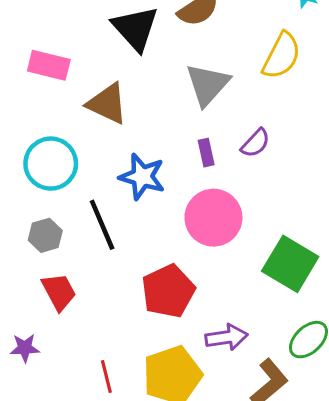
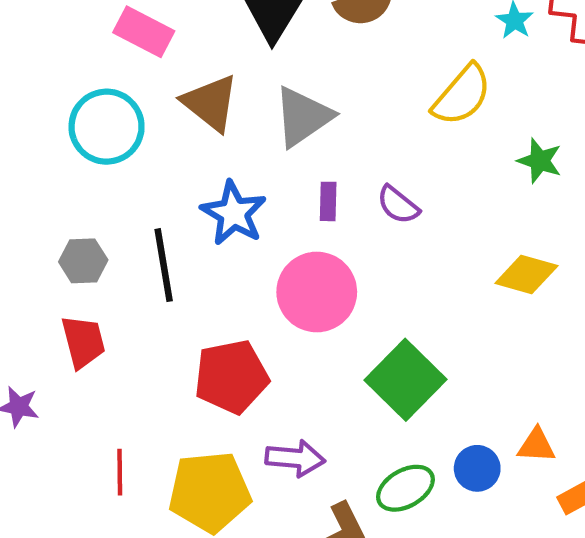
gray triangle: (208, 85) -> (303, 117), moved
purple semicircle: (255, 143) -> (398, 205), turned 72
cyan circle: (51, 164) -> (107, 127), moved

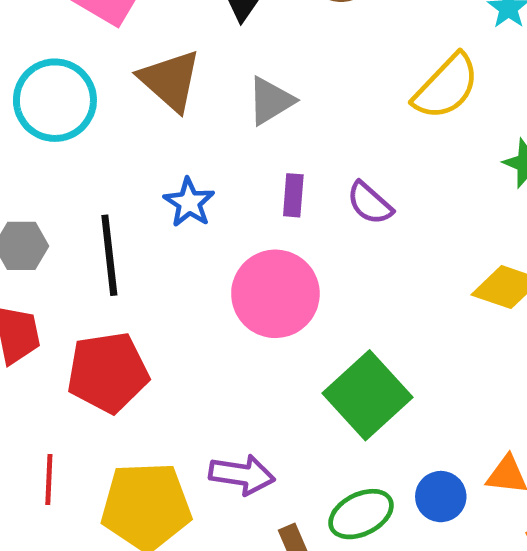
gray triangle: (303, 117) -> (271, 101), size x0.7
blue star: (234, 213) -> (189, 203), size x0.7
red pentagon: (231, 377) -> (108, 372), moved

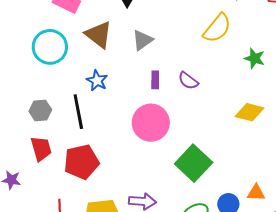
blue star: (189, 203) -> (97, 81), moved

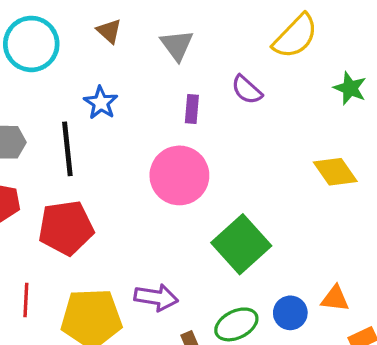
brown triangle: (99, 35) -> (109, 31), size x0.6
gray triangle: (142, 40) -> (177, 45), turned -35
purple semicircle: (188, 81) -> (247, 90), moved
yellow diamond: (250, 112) -> (335, 172), turned 36

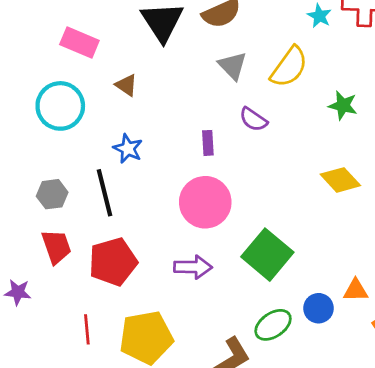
gray triangle: (177, 45) -> (233, 66), moved
purple arrow: (156, 297) -> (193, 267), moved

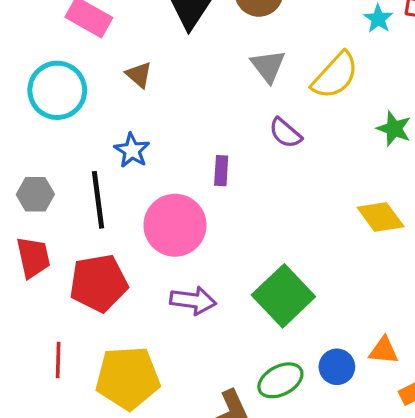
purple rectangle: (208, 143) -> (221, 171), moved
pink circle: (205, 202) -> (175, 225), moved

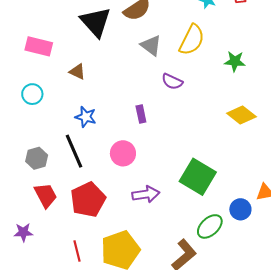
cyan circle: (57, 90) -> (32, 94), size x0.6
pink circle: (175, 225) -> (123, 153), size x0.7

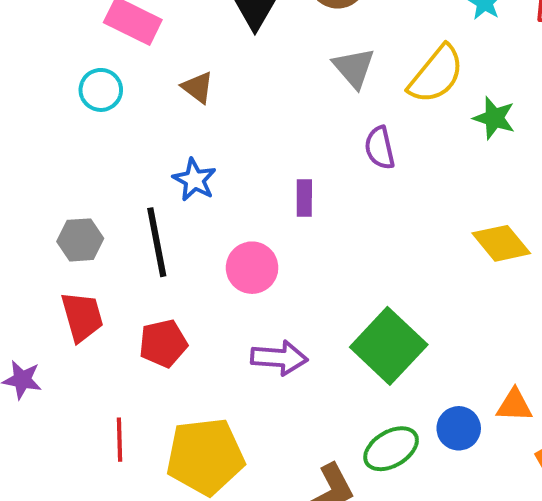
green star: (235, 61) -> (494, 118), moved
purple semicircle: (172, 82) -> (380, 148), turned 40
cyan circle: (32, 94) -> (101, 90), moved
red pentagon: (88, 200) -> (163, 343), size x0.7

